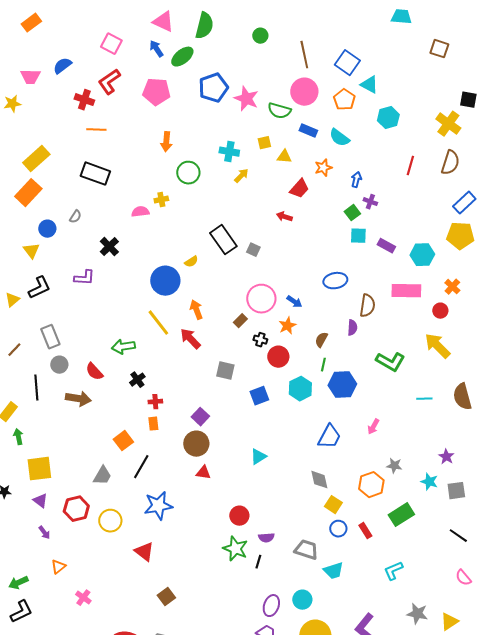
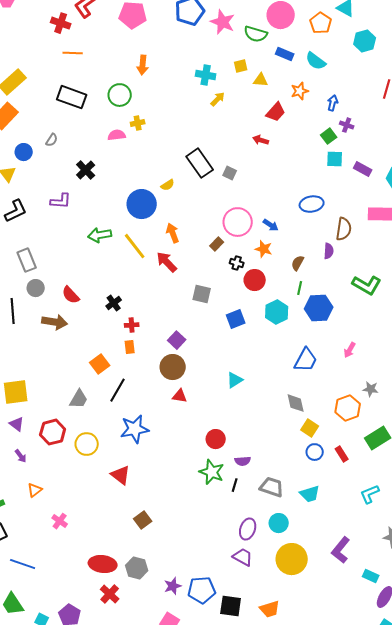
green circle: (188, 173) -> (120, 95), moved
orange star: (287, 326) -> (264, 249), turned -30
green arrow: (123, 347) -> (100, 235), moved
gray trapezoid: (306, 550) -> (272, 487), moved

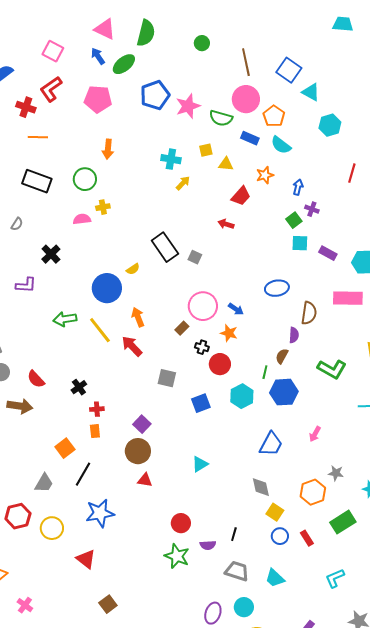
pink star: (223, 22) -> (188, 106), turned 30
orange pentagon: (321, 23) -> (274, 116), moved
brown semicircle: (298, 263) -> (282, 356), moved
black line: (235, 485) -> (234, 534), moved
cyan trapezoid: (310, 494) -> (275, 578), turned 60

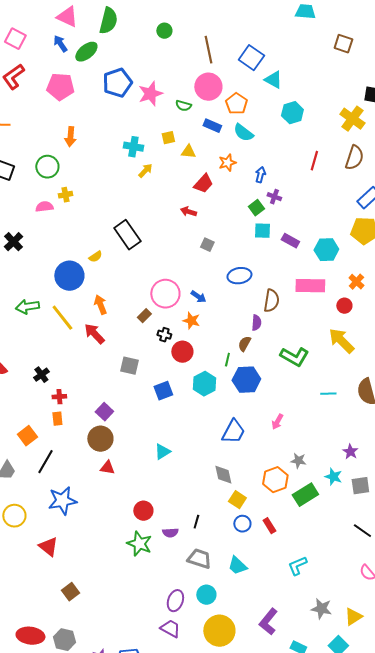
green semicircle: (221, 118) -> (183, 106), size x0.7
gray square: (195, 257) -> (207, 245), moved
green rectangle: (343, 522) -> (305, 495), moved

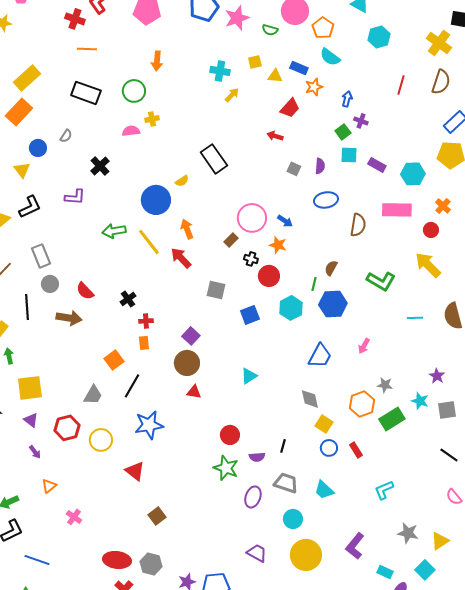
blue rectangle: (212, 126) -> (299, 68), moved
purple semicircle: (256, 323) -> (320, 166), moved
purple ellipse: (175, 601) -> (253, 497), moved

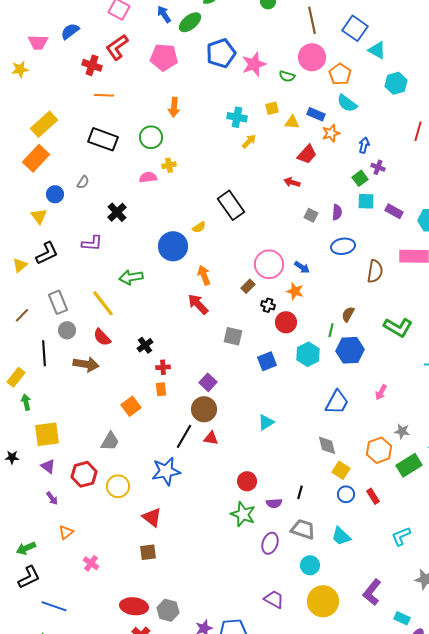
yellow line: (149, 242) -> (103, 303), moved
black line: (132, 386) -> (184, 436), moved
brown square: (157, 516) -> (148, 552), moved, turned 30

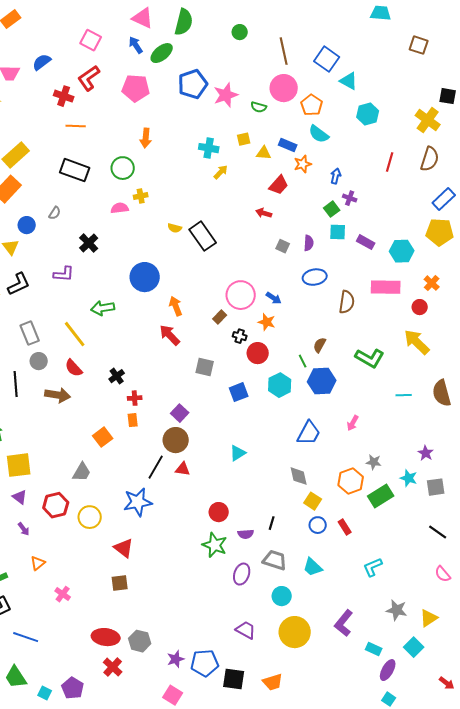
yellow semicircle: (199, 227) -> (175, 228), moved, turned 48
green line: (331, 330) -> (303, 361), turned -40

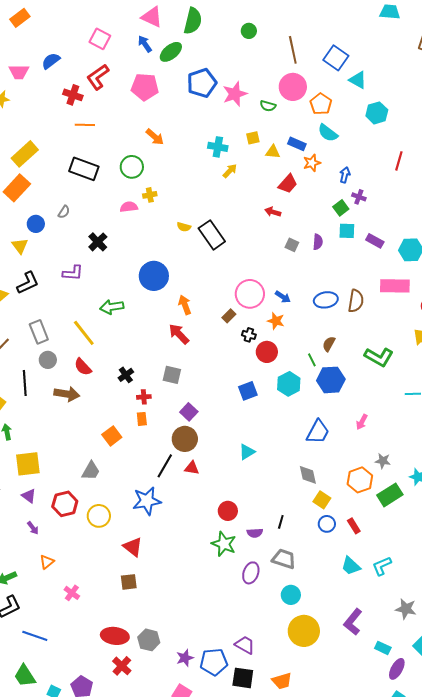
orange arrow: (146, 138) -> (155, 137), turned -54
blue ellipse: (315, 277) -> (326, 300), moved
gray square: (205, 367) -> (172, 375), moved
cyan trapezoid: (313, 567) -> (351, 566), moved
purple trapezoid: (246, 630) -> (245, 645), moved

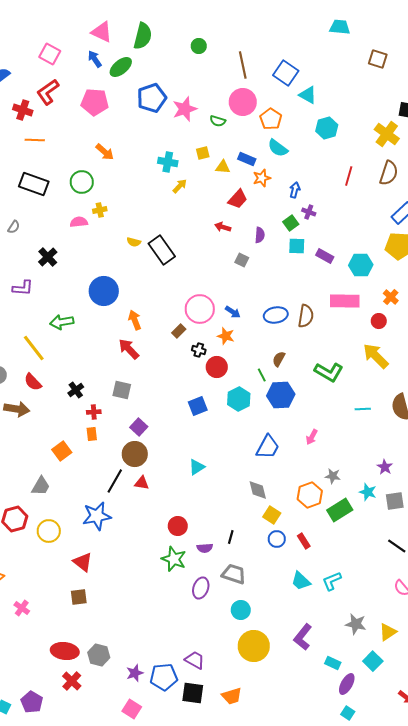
purple semicircle: (318, 242) -> (260, 235), moved

